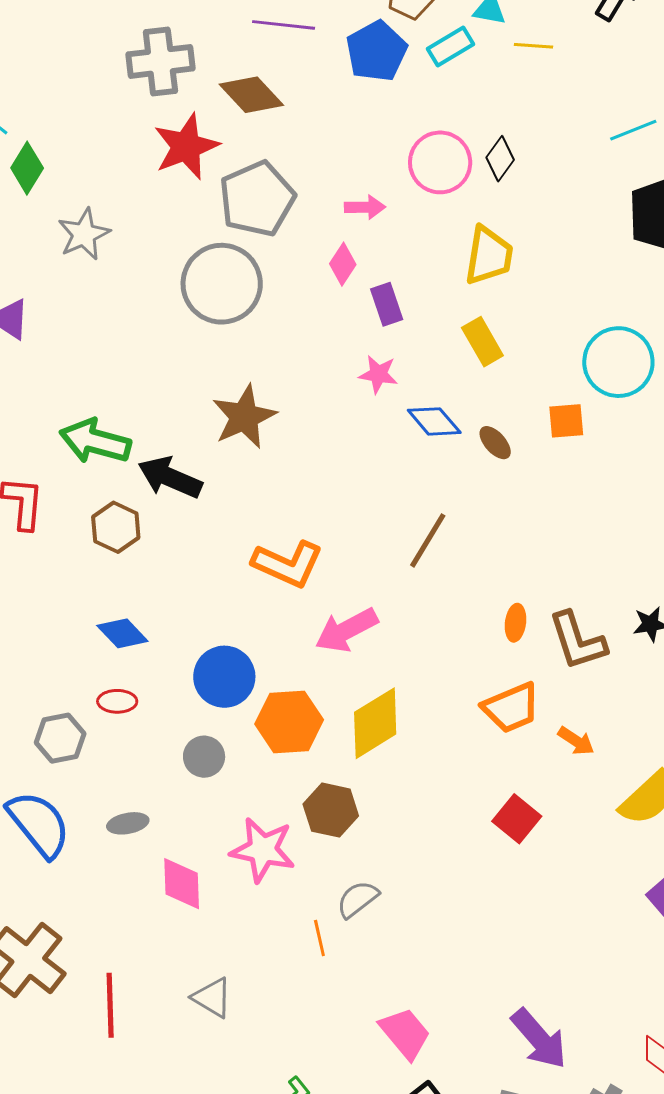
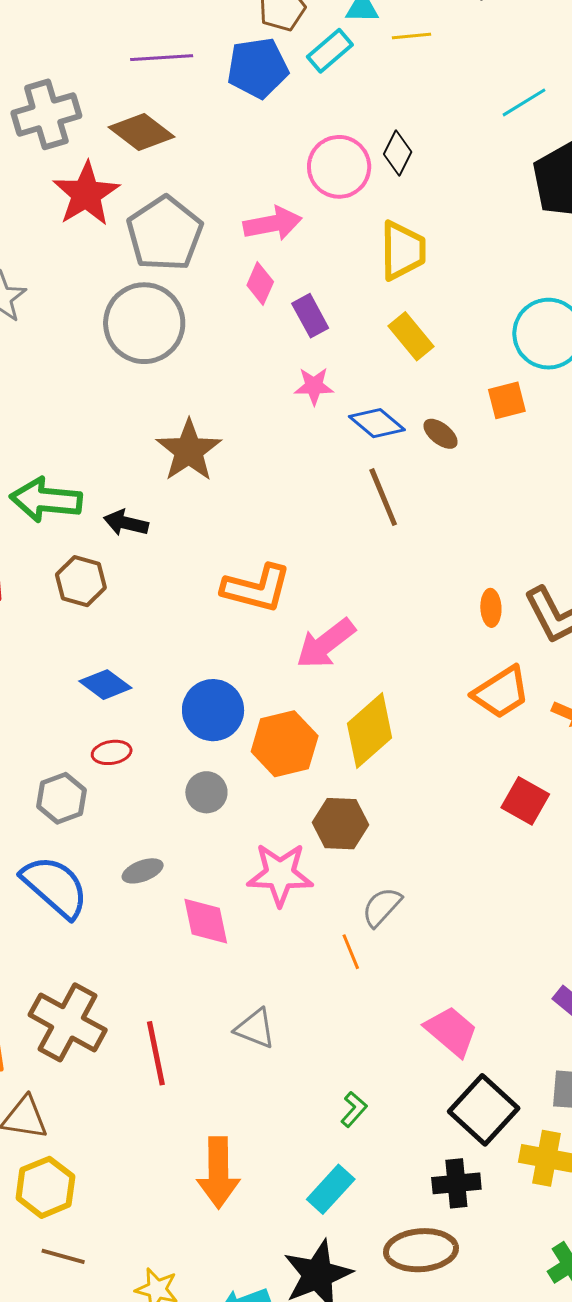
blue pentagon: (376, 51) -> (258, 68), turned 30
pink arrow: (365, 207) -> (273, 224), size x1.4
black arrow: (170, 478) -> (126, 523), size x0.7
brown line: (428, 540) -> (383, 497), moved, turned -44

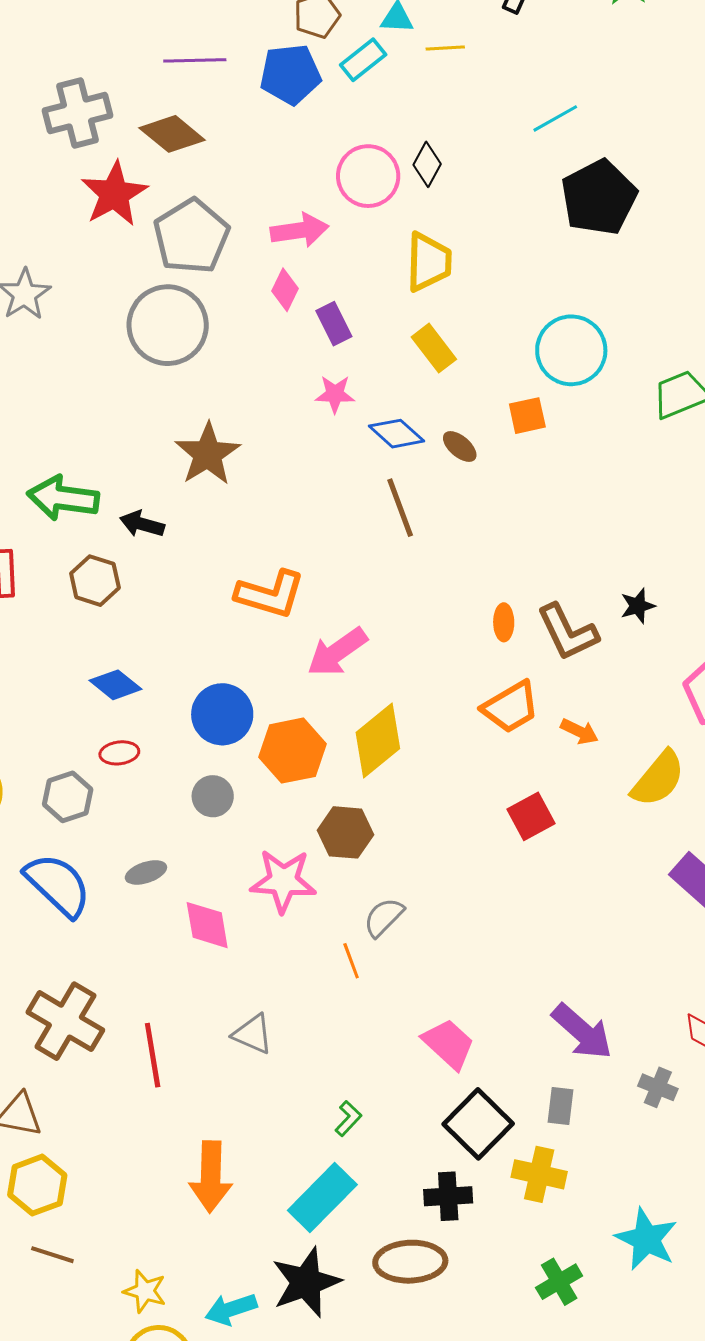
red square: (525, 801) -> (531, 816), turned 30
cyan rectangle: (331, 1189) -> (322, 1197), size x1.4

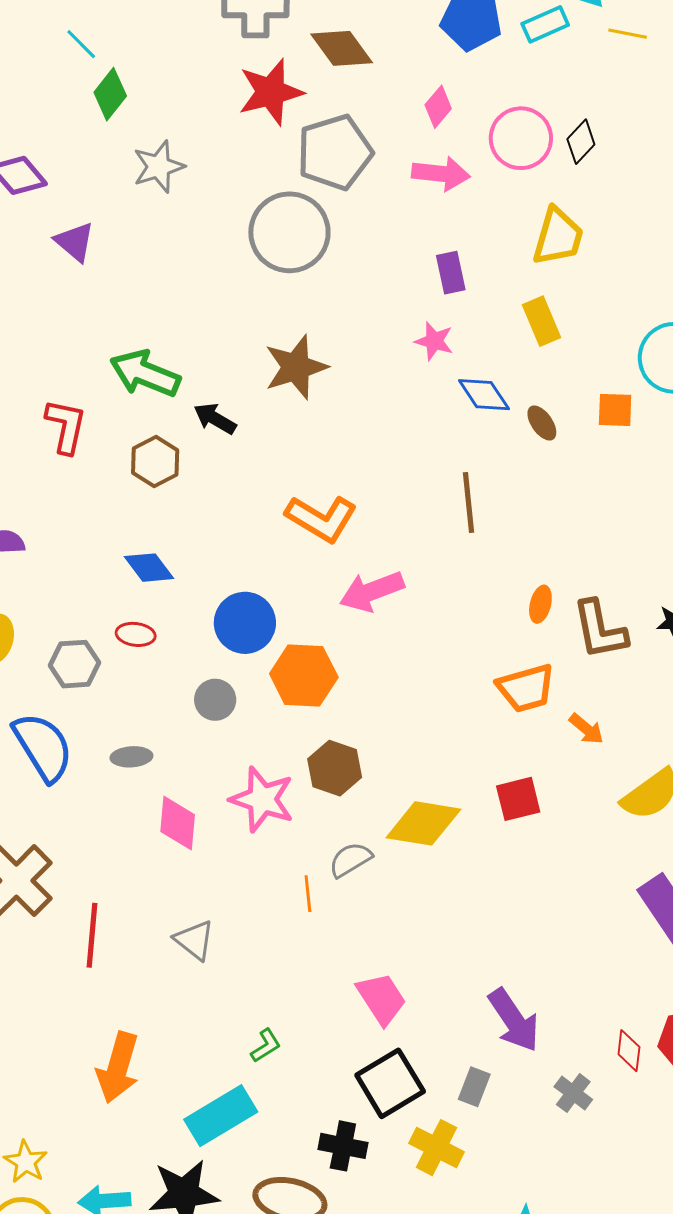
pink diamond: (285, 290) -> (438, 107), moved
brown line: (400, 508) -> (468, 503), moved
yellow diamond: (378, 740) -> (423, 823), moved, turned 34

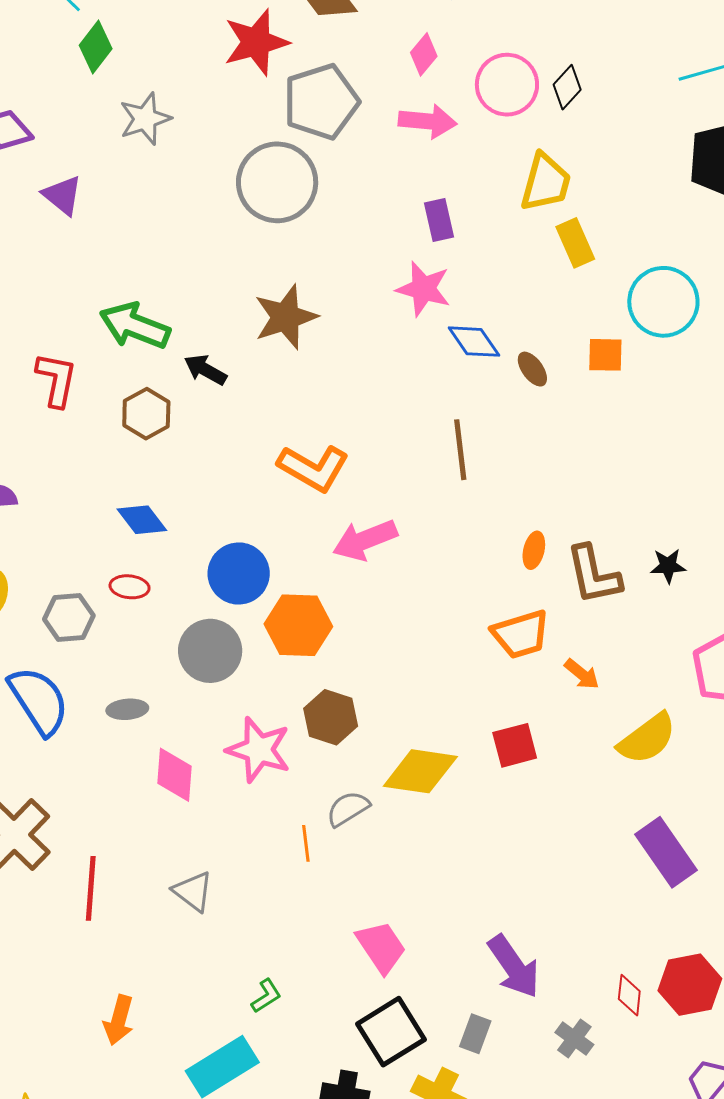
yellow rectangle: (541, 321) -> (575, 243), moved
pink star: (434, 341) -> (423, 289), size x1.4
gray circle: (215, 700) -> (210, 651), size x1.5
orange arrow: (118, 1068) -> (119, 1020), size x0.7

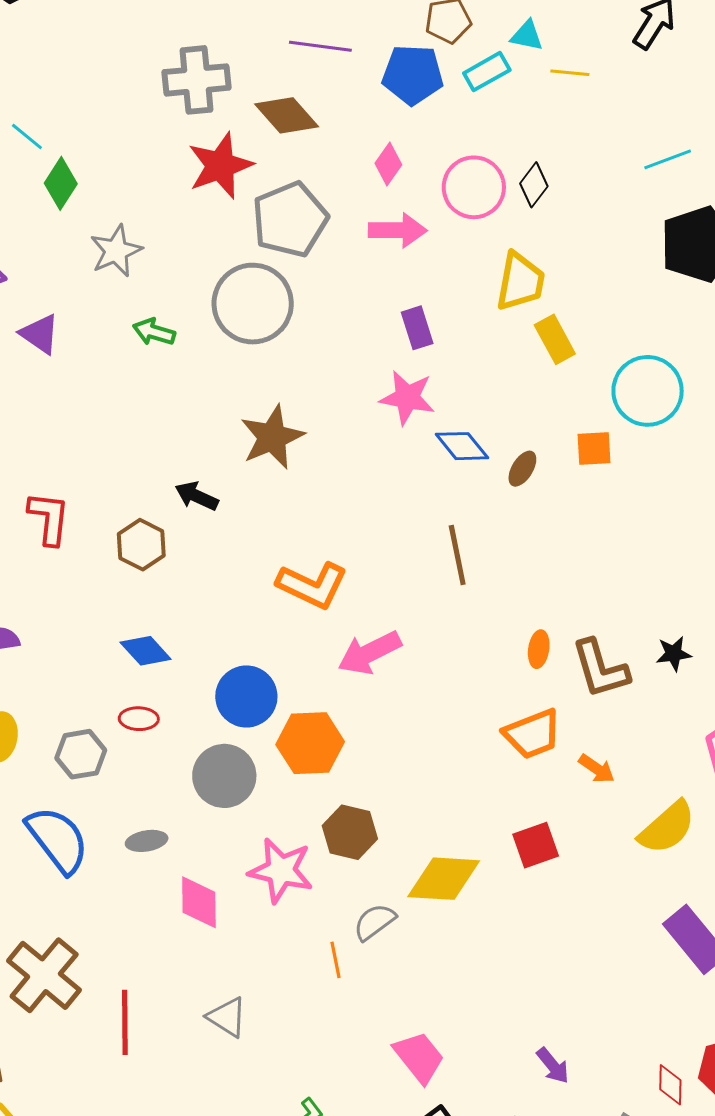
green arrow: (135, 326) -> (154, 332), moved, size x0.6
brown ellipse: (532, 369) -> (522, 469), turned 72
purple arrow: (514, 967) -> (553, 1066), size x0.6

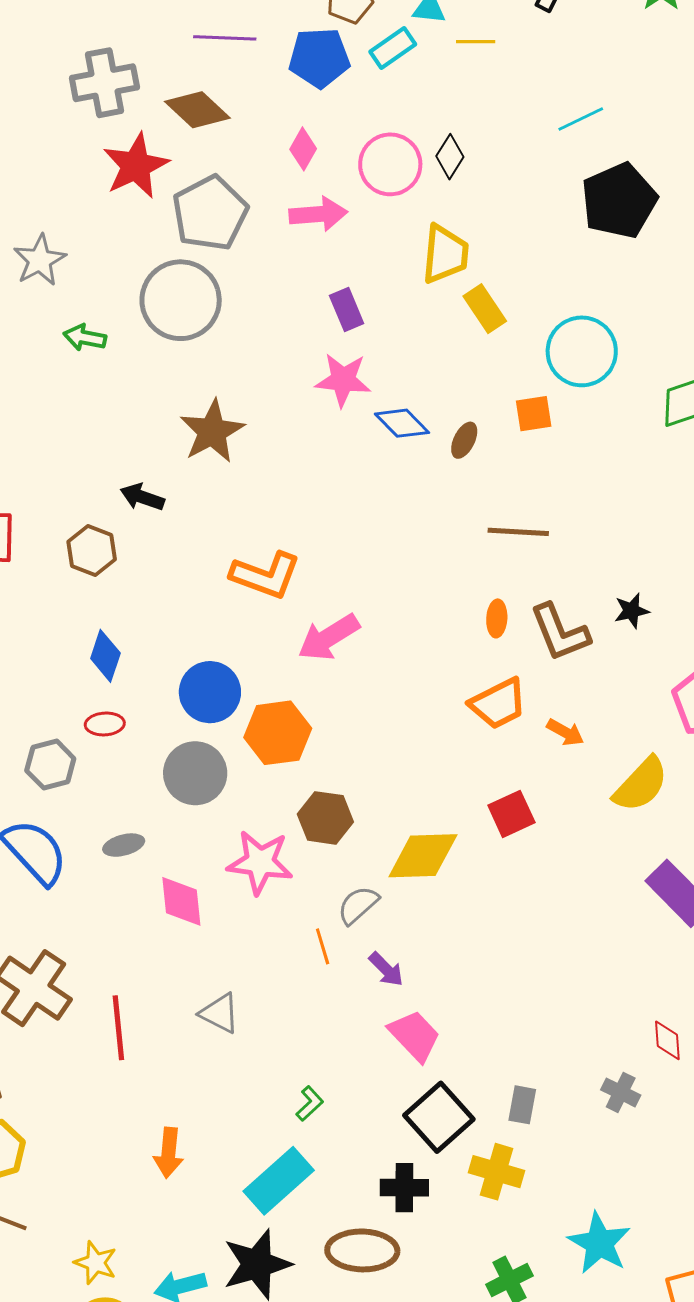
brown line: (457, 555) -> (518, 532), moved, turned -70
blue diamond: (146, 651) -> (105, 656), turned 66
purple arrow: (553, 1066) -> (386, 969), moved

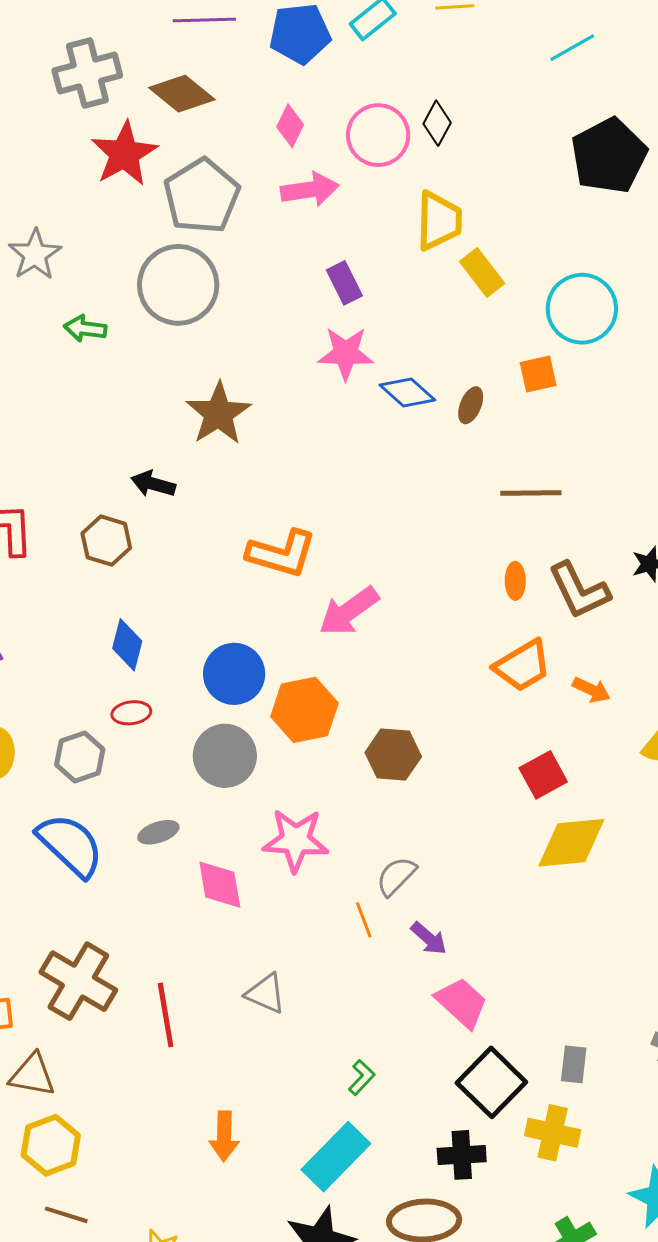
cyan line: (581, 119) -> (572, 48), moved
brown hexagon: (325, 818) -> (393, 755), moved
yellow diamond: (423, 856) -> (571, 843), moved

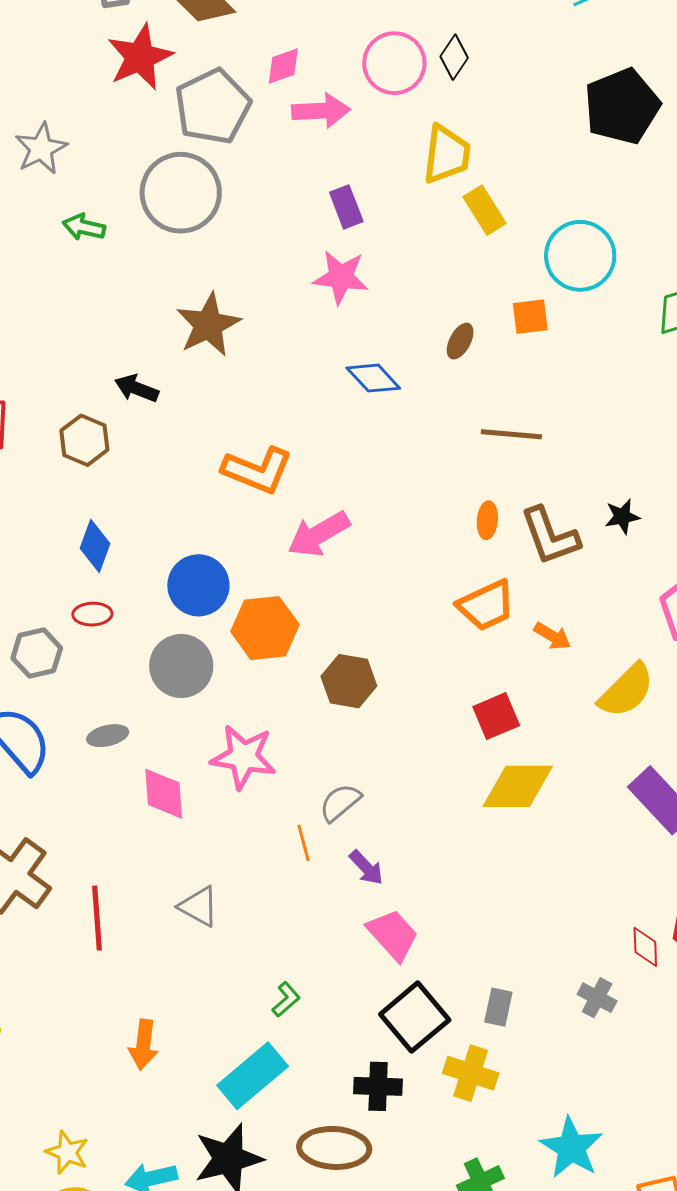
pink diamond: (290, 126) -> (283, 66), moved, turned 39
blue diamond: (407, 392) -> (373, 378), moved

